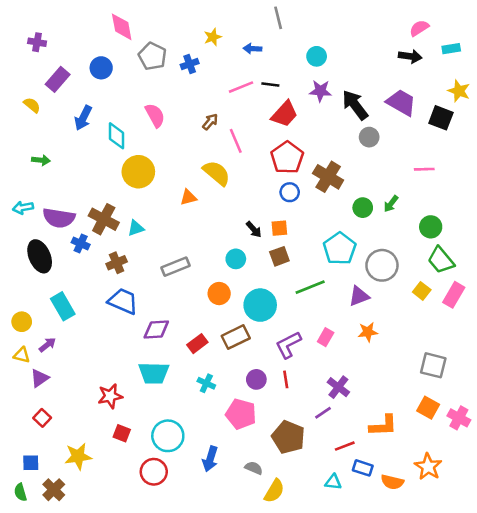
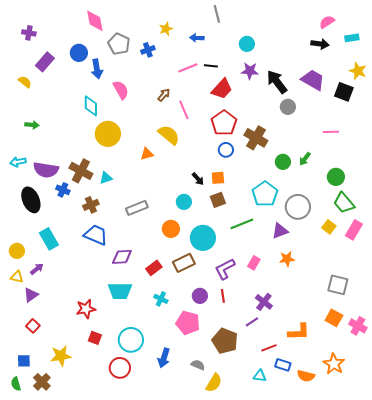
blue arrow: (83, 118) -> (97, 69), moved, turned -36

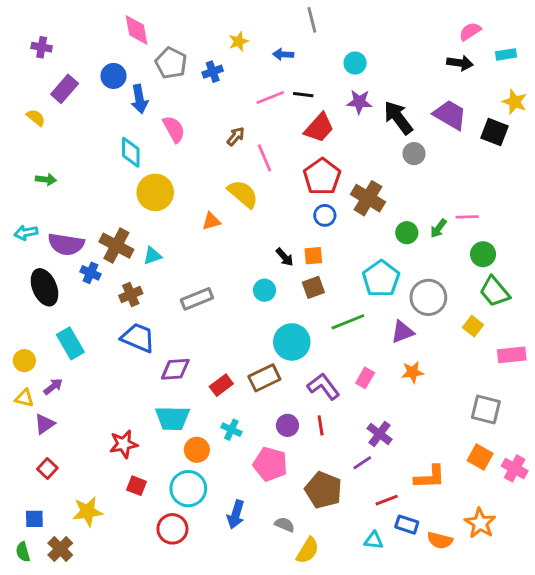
pink line: (331, 132) -> (467, 217), moved
orange circle: (171, 229) -> (197, 450), moved
pink rectangle: (354, 230) -> (512, 355), moved, turned 54
purple L-shape: (225, 269) -> (323, 387), turned 80

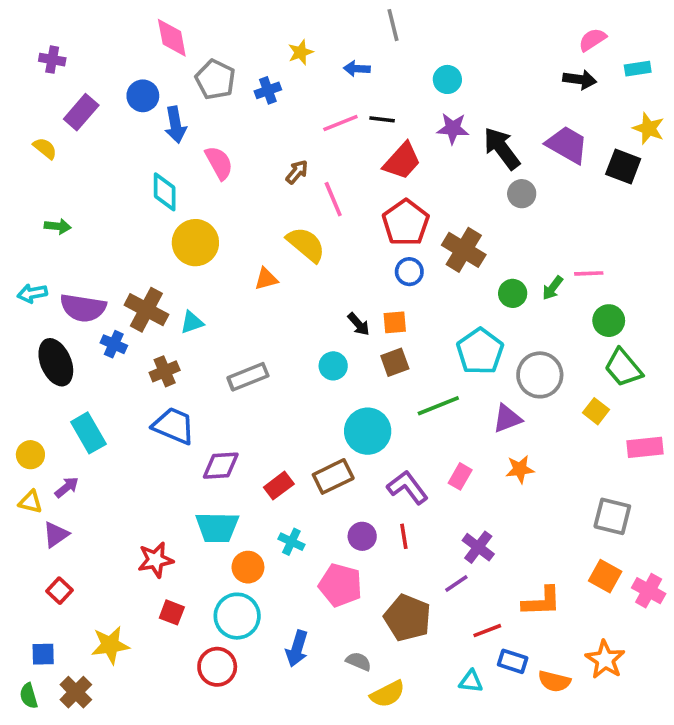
yellow semicircle: (308, 550) -> (388, 694), turned 32

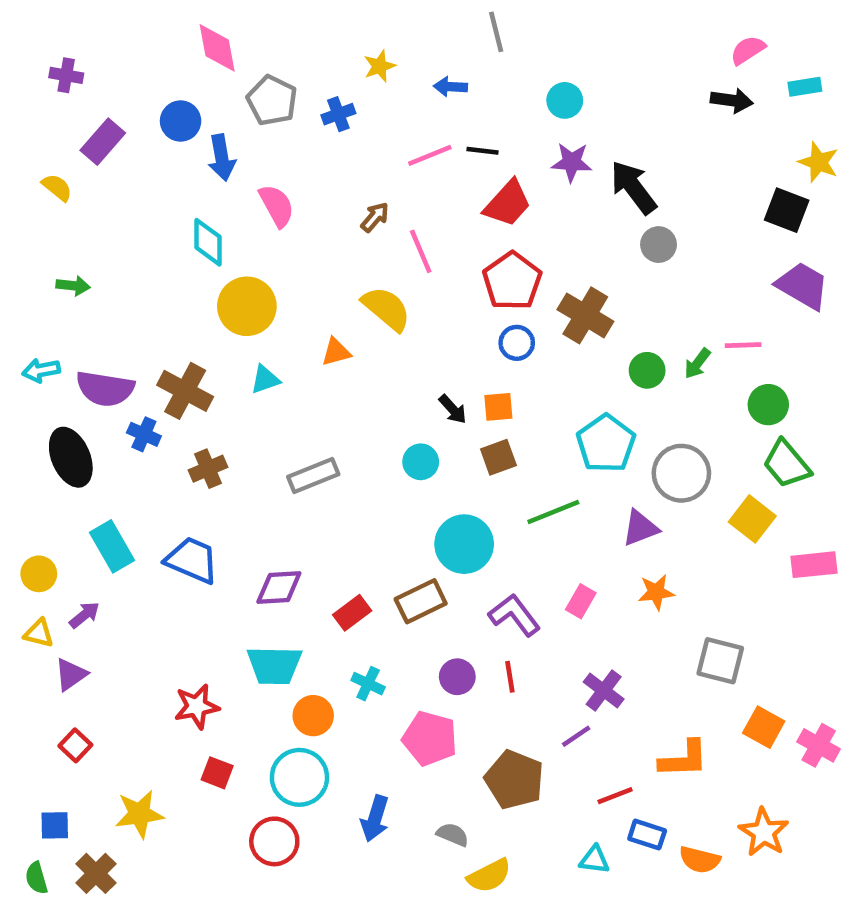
purple trapezoid: (567, 145) -> (803, 286), moved
cyan triangle: (192, 322) -> (265, 379), moved
yellow square: (596, 411) -> (752, 519), size x1.4
blue trapezoid: (174, 426) -> (192, 560), moved
gray square: (612, 516) -> (720, 661), moved

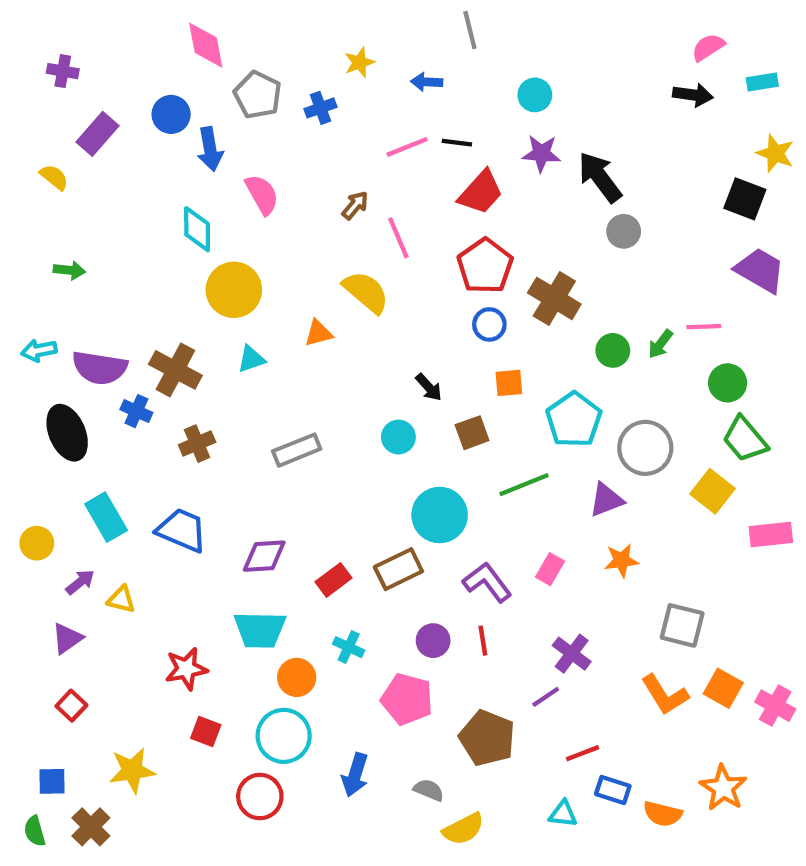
orange square: (498, 407) -> (509, 383), moved
yellow triangle: (39, 633) -> (121, 599), moved
orange L-shape: (684, 759) -> (665, 695), moved, turned 60

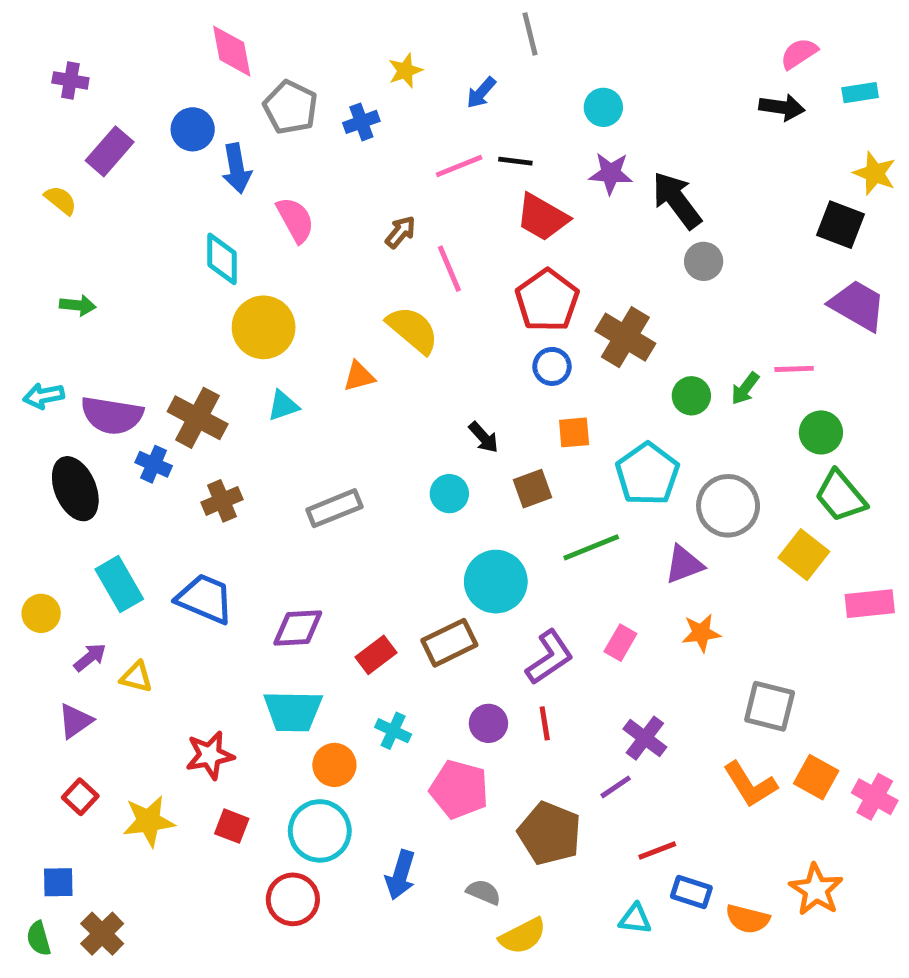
blue arrow: (427, 82) -> (481, 93), turned -52
red trapezoid: (481, 192) -> (542, 217), turned 78
purple L-shape: (487, 582) -> (550, 657), turned 93
yellow star: (132, 771) -> (149, 821), moved

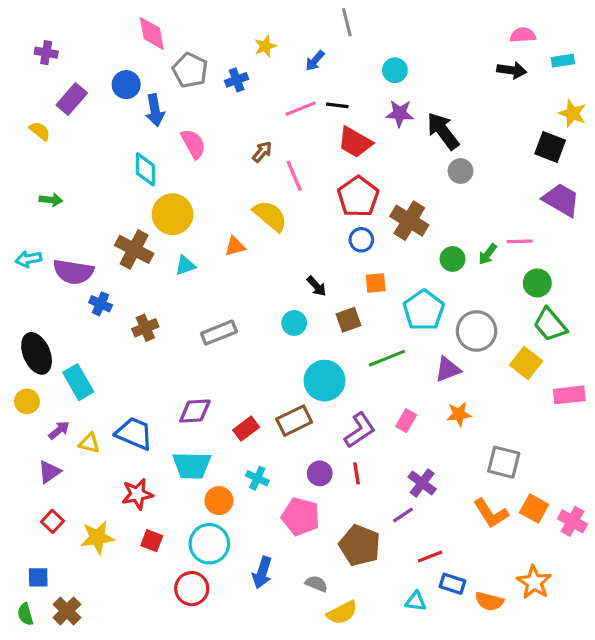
pink semicircle: (799, 54) -> (523, 35), turned 30
brown cross: (198, 418) -> (134, 249), moved
black ellipse: (75, 489) -> (37, 353), moved
blue trapezoid: (205, 599) -> (134, 433), moved

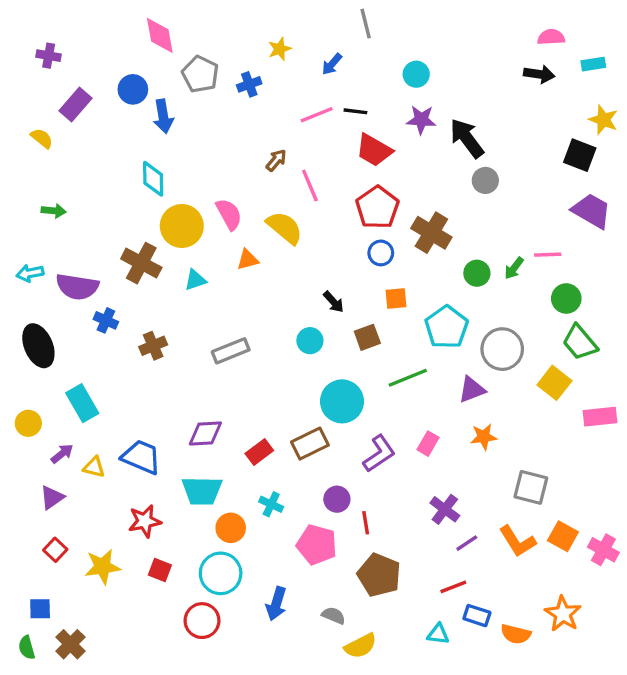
pink semicircle: (193, 144) -> (229, 214), moved
black ellipse: (37, 353) -> (38, 346), moved
red line: (357, 473) -> (366, 523), moved
purple line: (403, 515) -> (467, 543), moved

